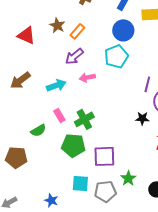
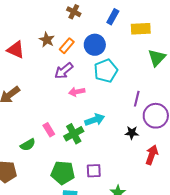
blue circle: (123, 30) -> (95, 45), moved
cyan arrow: (56, 85) -> (95, 120), moved
green pentagon: (73, 145) -> (63, 173), moved
purple square: (104, 156) -> (94, 171), size x0.7

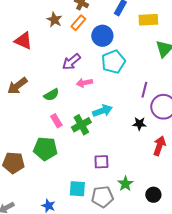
brown star: (47, 40) -> (54, 20), moved
orange rectangle: (67, 46) -> (78, 23), moved
green semicircle: (28, 145) -> (51, 95), moved
green pentagon: (63, 173) -> (45, 149), moved

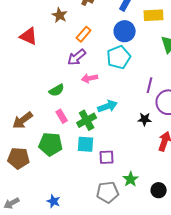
orange rectangle: (78, 23) -> (84, 34), moved
blue circle: (102, 36) -> (125, 31), moved
brown arrow: (17, 86) -> (23, 120), moved
cyan square: (77, 189) -> (86, 144), moved

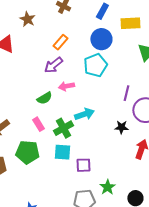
brown star: (60, 15) -> (27, 19), moved
green semicircle: (57, 90) -> (44, 98), moved

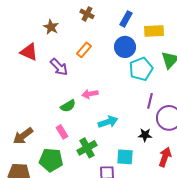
purple arrow: (53, 65) -> (59, 67), moved, turned -96
cyan pentagon: (95, 65) -> (141, 69), moved
green cross: (63, 128) -> (87, 148), moved
cyan square: (62, 152) -> (125, 157), moved

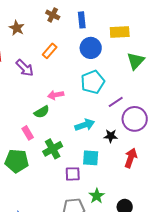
blue rectangle: (126, 19) -> (82, 20), moved, turned -35
cyan pentagon: (141, 69) -> (93, 82), moved
purple line: (150, 101) -> (116, 102), turned 42
green semicircle: (68, 106) -> (42, 112), moved
cyan arrow: (108, 122) -> (85, 125), moved

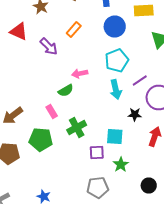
cyan arrow: (85, 125) -> (116, 90), moved, turned 96
green star: (97, 196) -> (121, 164), moved

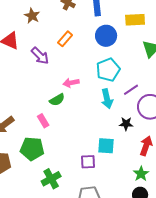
green cross: (77, 128) -> (51, 179), moved
green star: (121, 164) -> (141, 174), moved

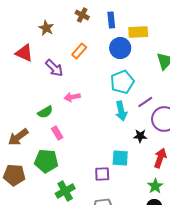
yellow rectangle: (135, 20) -> (138, 32), moved
pink arrow: (71, 83) -> (72, 97), moved
green semicircle: (57, 100) -> (45, 112), moved

